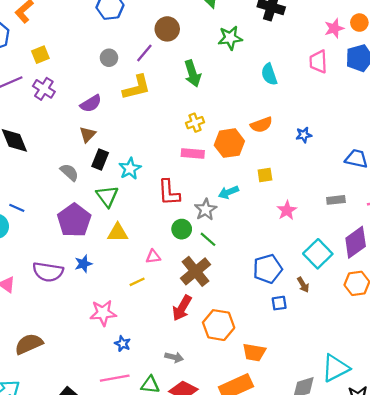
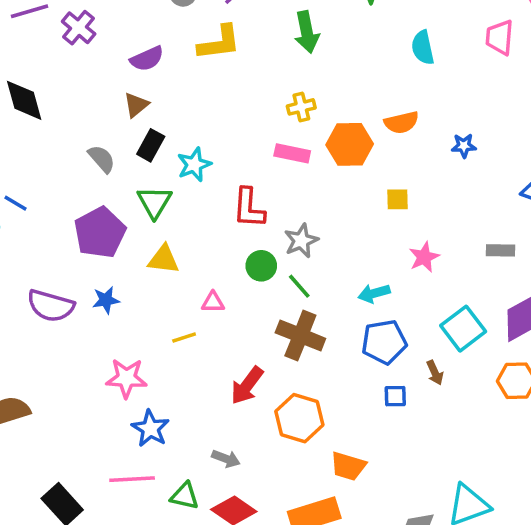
cyan arrow: (228, 192) -> (374, 293), moved
brown cross: (196, 271) -> (300, 336), moved, turned -36
blue star: (123, 344) -> (150, 428), size x1.5

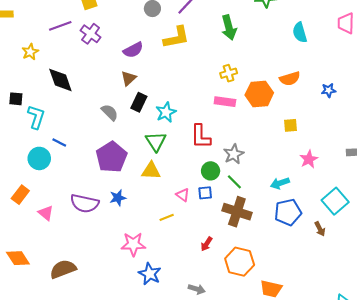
green triangle: (154, 202) -> (156, 141), moved
pink triangle: (213, 302) -> (183, 195), turned 40
red arrow: (247, 385) -> (207, 244), size x0.6
blue square: (395, 396) -> (205, 193), moved

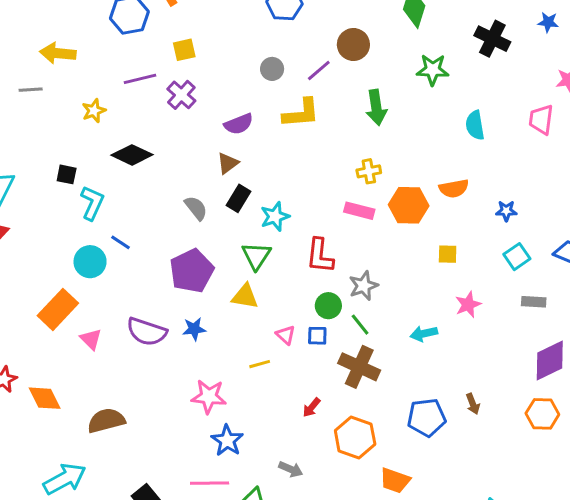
black diamond: (60, 80) -> (132, 155), turned -52
orange rectangle: (20, 195) -> (58, 309), size x1.5
cyan square: (335, 201) -> (517, 257), moved, size x0.7
blue pentagon: (288, 212) -> (427, 417), moved

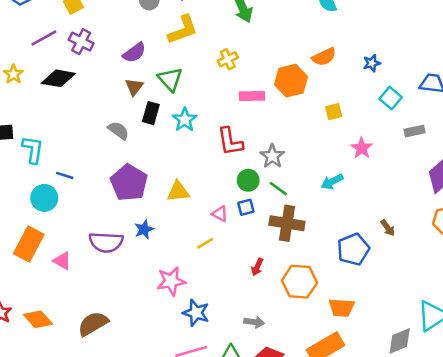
black diamond: (132, 155) -> (58, 78), moved
yellow cross: (369, 171) -> (228, 59), moved
green triangle: (256, 256) -> (170, 79), moved

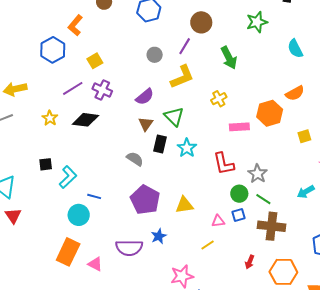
cyan L-shape: (33, 150) -> (68, 177), turned 40
pink triangle: (220, 214) -> (218, 221), turned -32

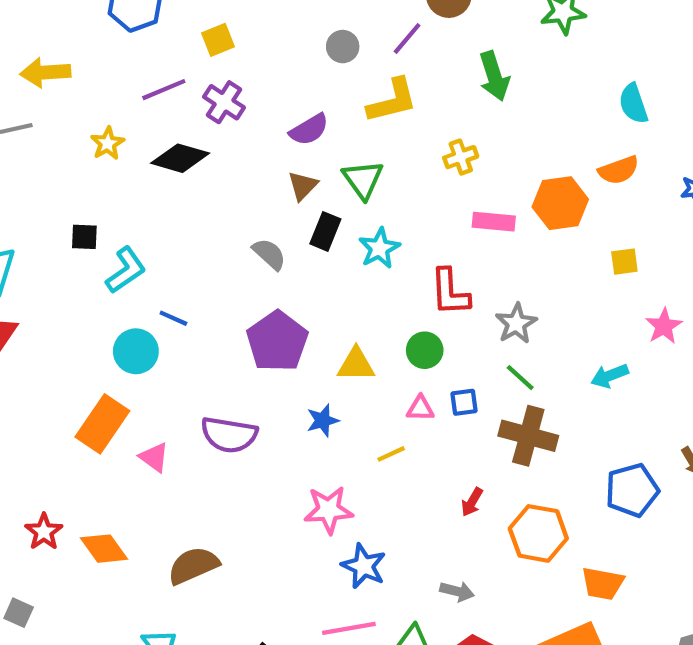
cyan semicircle: (295, 49) -> (633, 104), moved
green circle: (239, 194) -> (425, 350), moved
blue star: (159, 236) -> (323, 420), moved

